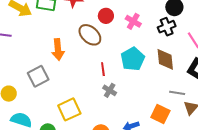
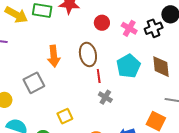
black cross: (167, 27) -> (154, 28), moved
brown ellipse: (90, 35) -> (88, 54), moved, turned 35
yellow square: (69, 109) -> (65, 116), size x0.7

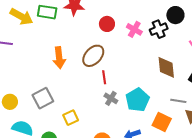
brown ellipse: (88, 54) -> (93, 56), turned 55
cyan pentagon: (128, 66) -> (137, 100), moved
gray square: (34, 83) -> (43, 98), moved

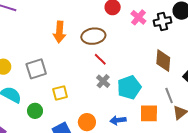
brown ellipse: (93, 56) -> (93, 36), turned 30
red line: (104, 77) -> (100, 59), turned -48
gray line: (178, 101) -> (169, 96), turned 49
orange square: (162, 122) -> (149, 113), turned -36

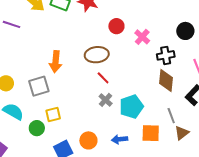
black cross: (162, 22) -> (166, 55), moved
orange arrow: (59, 32) -> (56, 62), moved
yellow square: (60, 93) -> (53, 115), moved

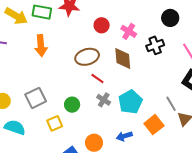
orange arrow: (56, 62) -> (41, 46), moved
brown diamond: (166, 80) -> (123, 58), moved
green circle: (37, 128) -> (72, 105), moved
orange square: (151, 133) -> (154, 125), turned -30

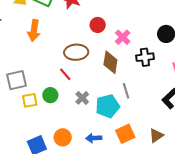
red line: (97, 78) -> (65, 74), moved
gray line: (171, 104) -> (126, 91), moved
yellow square: (55, 123) -> (30, 100), moved

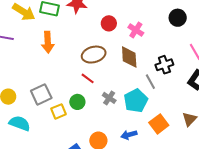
black cross: (145, 57) -> (164, 65), moved

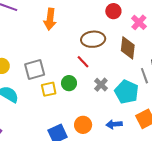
cyan pentagon: (136, 101) -> (127, 92), turned -30

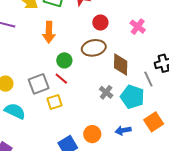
red circle: (113, 11) -> (100, 22), moved
brown diamond: (128, 48) -> (121, 64), moved
red line: (83, 62) -> (61, 79), moved
green circle: (69, 83) -> (64, 60), moved

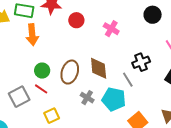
red circle: (100, 22) -> (76, 20), moved
orange arrow: (49, 32) -> (32, 35), moved
brown ellipse: (94, 48) -> (70, 72), moved, turned -55
yellow square: (55, 102) -> (52, 116), moved

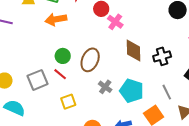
pink cross: (111, 29) -> (115, 22), moved
orange arrow: (32, 35) -> (56, 19), turned 80
brown diamond: (99, 68) -> (134, 51), moved
gray line: (128, 80) -> (167, 92), moved

